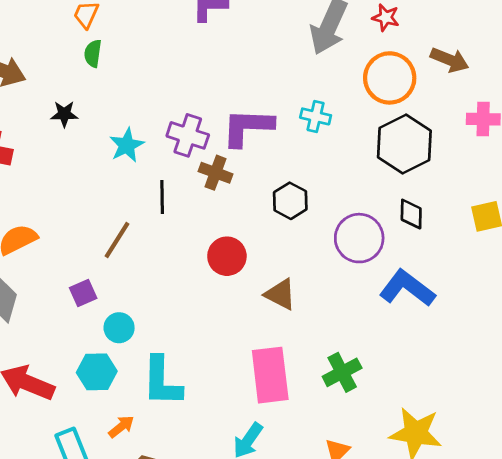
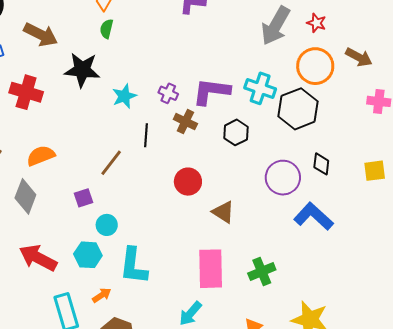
black star: (64, 114) -> (82, 70), size x1.8
cyan cross: (316, 116) -> (260, 88), size x1.4
purple cross: (188, 135) -> (168, 93), size x0.7
black hexagon: (404, 144) -> (298, 109), moved
black hexagon: (290, 201) -> (236, 132), moved

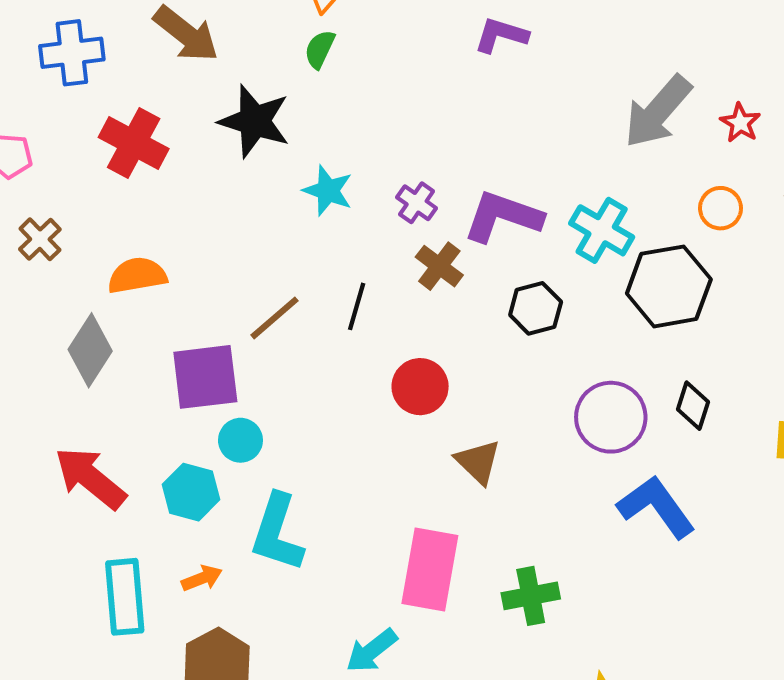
orange circle: (315, 66) -> (721, 208), size x0.6
cyan star: (124, 96) -> (328, 191), turned 30
black line: (146, 135) -> (357, 306), moved
purple square: (84, 198) -> (205, 377), size x1.8

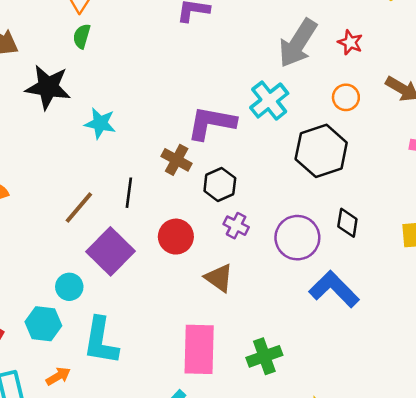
purple cross: (417, 203) -> (236, 226), moved
cyan cross: (602, 230) -> (269, 101), moved, turned 30
black hexagon: (536, 308) -> (220, 185), moved
purple square: (205, 377) -> (111, 251), moved, turned -30

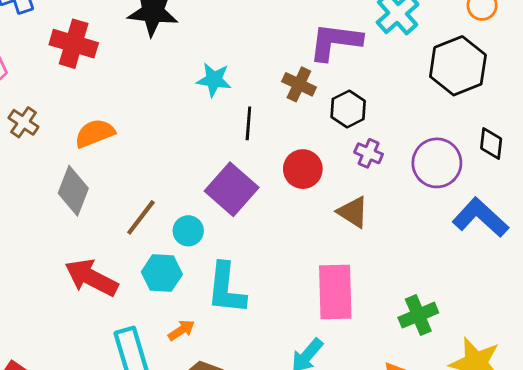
cyan star: (100, 123) -> (214, 80), moved
brown line: (79, 208) -> (141, 217), moved
green cross: (264, 356) -> (418, 315), moved

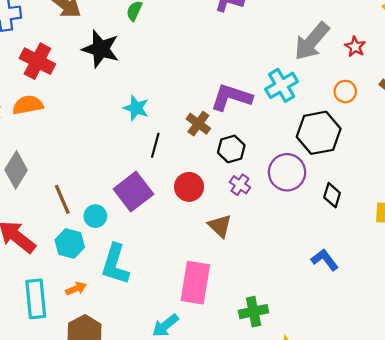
orange semicircle: (95, 133) -> (28, 105), moved
purple circle: (437, 163) -> (287, 172), moved
brown line: (141, 217) -> (62, 199), turned -72
blue L-shape: (480, 218) -> (325, 260), moved, size x0.7

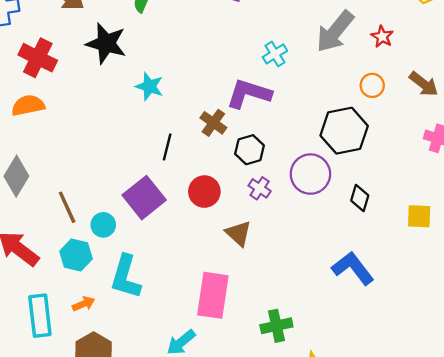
cyan cross: (282, 85) -> (275, 54), moved, size x0.7
cyan star: (136, 108) -> (149, 86), moved
blue L-shape: (325, 260) -> (353, 268), size x1.4

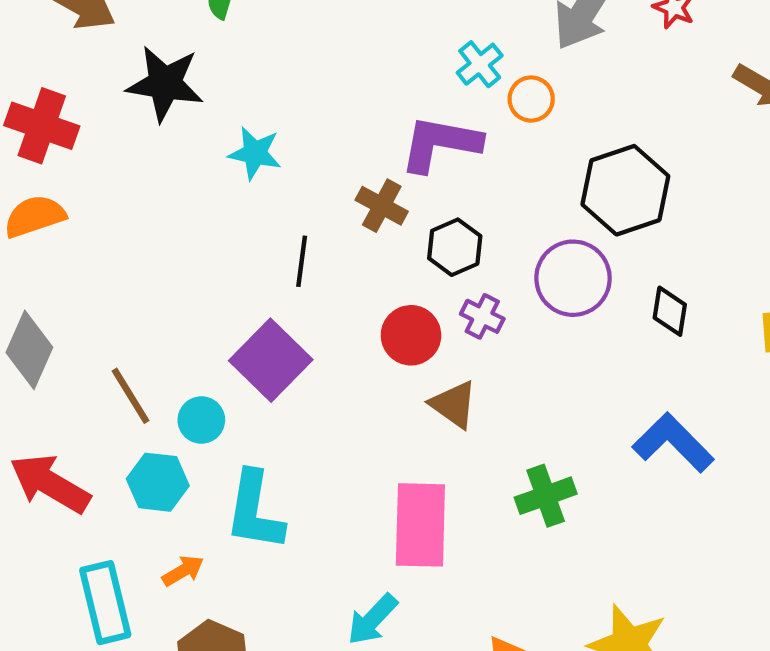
orange circle: (372, 85) -> (531, 99), moved
red circle: (204, 192) -> (411, 335), moved
green cross: (276, 326) -> (546, 496), moved

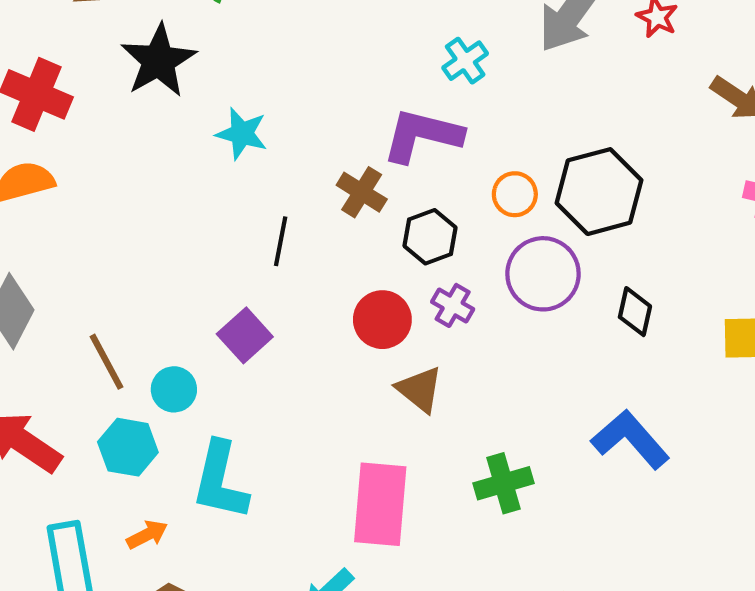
black star: (165, 84) -> (158, 61), turned 30
orange circle: (531, 99) -> (515, 194), moved
purple square: (271, 360) -> (245, 335), size x0.7

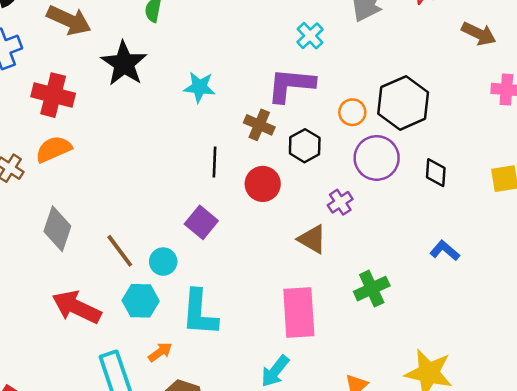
cyan star: (242, 134) -> (199, 87), moved
purple cross: (453, 305) -> (340, 202), moved, turned 35
red circle: (382, 320) -> (263, 184), moved
blue L-shape: (630, 439) -> (445, 250), size x0.6

